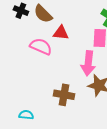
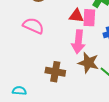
red triangle: (61, 33) -> (76, 16), moved

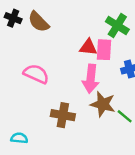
pink semicircle: (33, 26) -> (36, 74), moved

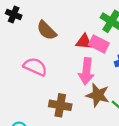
brown semicircle: (39, 22) -> (47, 30), moved
pink rectangle: (104, 50) -> (99, 44), turned -66

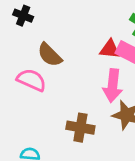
brown semicircle: (47, 30) -> (50, 55), moved
pink semicircle: (35, 67) -> (31, 80), moved

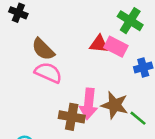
pink semicircle: (31, 80) -> (48, 73), moved
pink arrow: (113, 86) -> (89, 104), moved

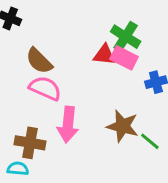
green cross: (130, 21) -> (126, 37), moved
pink arrow: (89, 104) -> (68, 125), moved
brown cross: (72, 117) -> (30, 143), moved

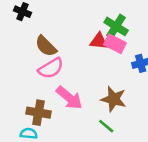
pink semicircle: (45, 88) -> (51, 68), turned 125
pink arrow: (68, 125) -> (69, 98), turned -56
green line: (150, 141) -> (106, 126), moved

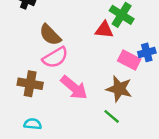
pink rectangle: (115, 44) -> (129, 60), moved
brown cross: (38, 113) -> (30, 84), moved

